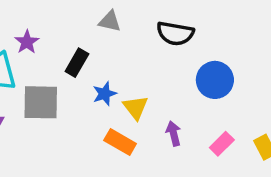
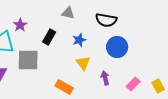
blue circle: (215, 80) -> (117, 47), moved
blue star: (105, 94) -> (79, 40), moved
orange rectangle: (120, 142) -> (64, 87), moved

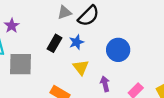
gray triangle: (68, 13) -> (64, 13), turned -32
black semicircle: (106, 20) -> (89, 16), moved, turned -55
black rectangle: (49, 37) -> (55, 43), moved

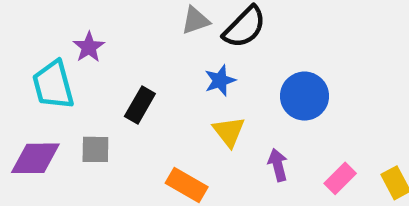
black rectangle: (55, 43) -> (140, 105), moved
gray square: (20, 64) -> (95, 149), moved, size x0.6

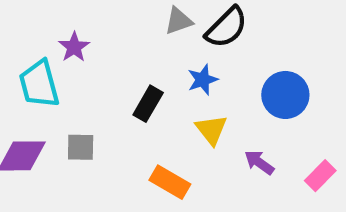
black rectangle: (140, 105) -> (148, 104), moved
purple arrow: (278, 165) -> (259, 162), turned -40

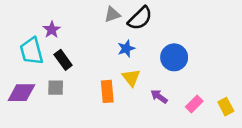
black rectangle: (148, 104) -> (63, 60), moved, turned -66
orange rectangle: (170, 182) -> (107, 91), moved, turned 55

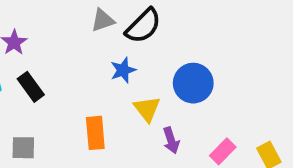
yellow triangle: (131, 78) -> (147, 109), moved
gray square: (56, 88) -> (23, 148), moved
purple arrow: (159, 96) -> (171, 140), turned -144

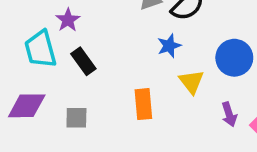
purple arrow: (171, 140) -> (229, 114), moved

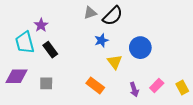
orange rectangle: (143, 104) -> (95, 85), moved, turned -48
purple arrow: (229, 114) -> (134, 90), moved

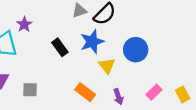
blue star: (101, 40) -> (92, 42), size x1.5
black rectangle: (50, 50) -> (60, 47), moved
purple arrow: (134, 90) -> (118, 97), moved

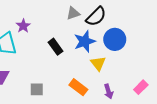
blue circle: (136, 50) -> (115, 39), moved
gray square: (30, 90) -> (37, 89), moved

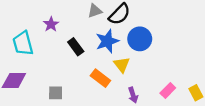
purple star: (23, 26) -> (51, 24), moved
orange rectangle: (78, 87) -> (100, 78), moved

